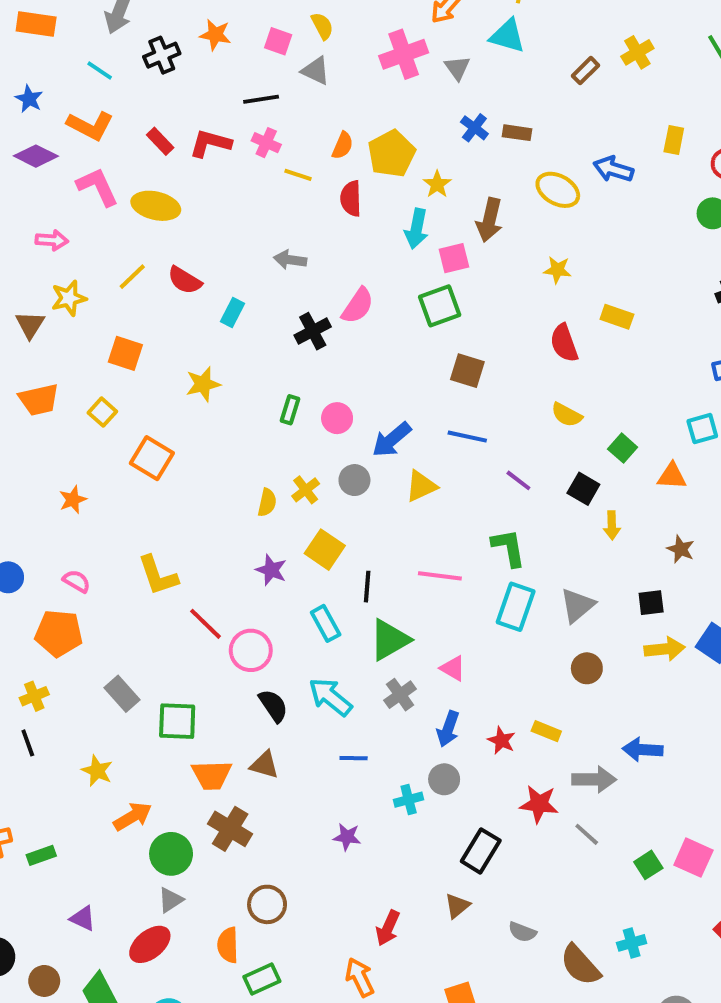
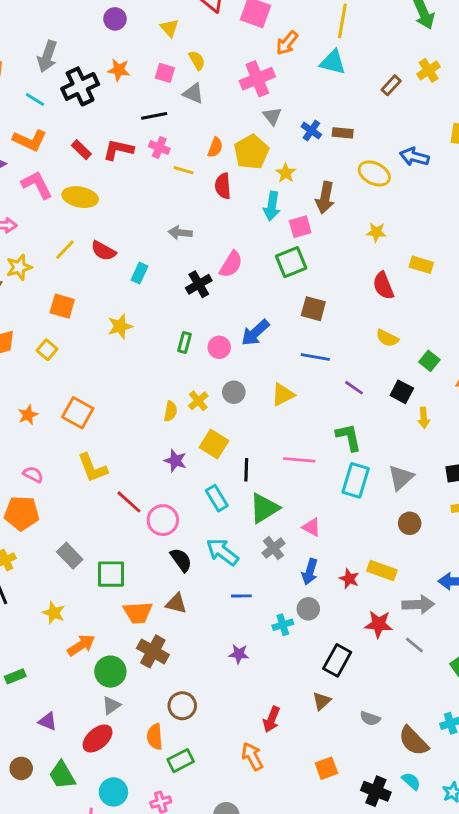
black cross: (162, 55) -> (80, 86), size x1.4
gray triangle: (457, 68) -> (272, 116), moved
blue arrow: (392, 440) -> (255, 333), moved
orange square: (152, 458) -> (78, 413), moved
yellow rectangle: (546, 731) -> (382, 571), size x1.4

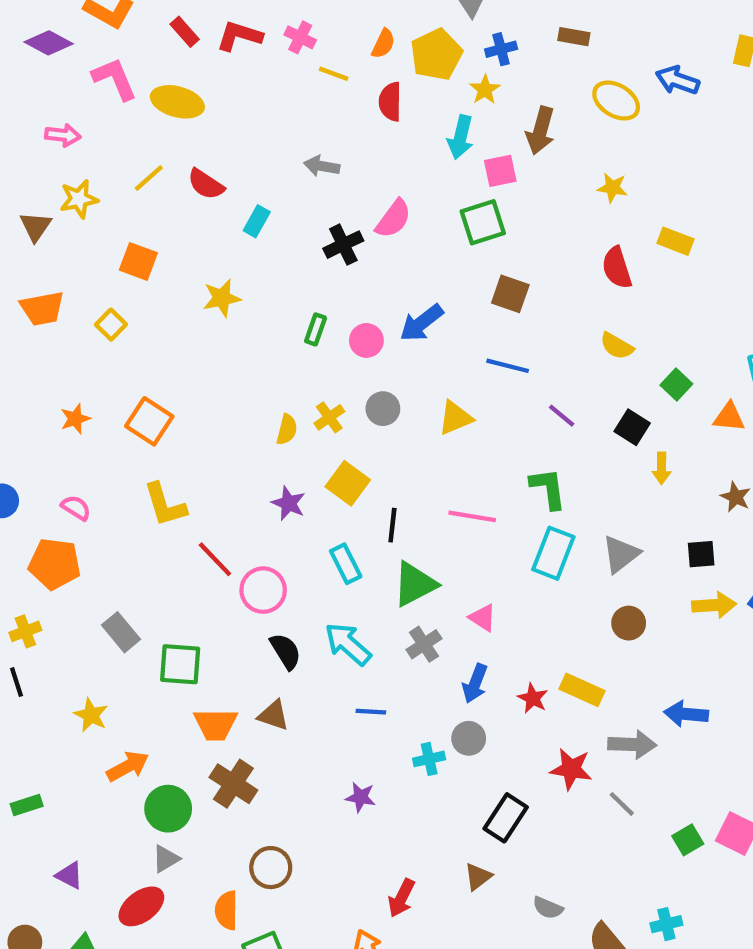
blue cross: (311, 131) -> (501, 49), moved, turned 36

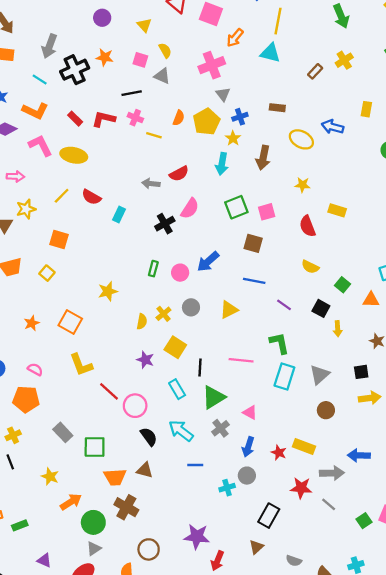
red semicircle: (390, 102) -> (179, 174), moved, turned -114
pink square: (500, 171) -> (267, 212), moved
yellow star: (222, 298) -> (108, 291), moved
purple star: (361, 797) -> (197, 537), moved, size x1.6

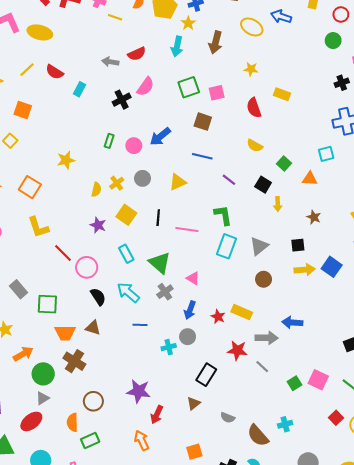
black line: (200, 368) -> (158, 218), moved
green triangle: (214, 397) -> (160, 263), turned -50

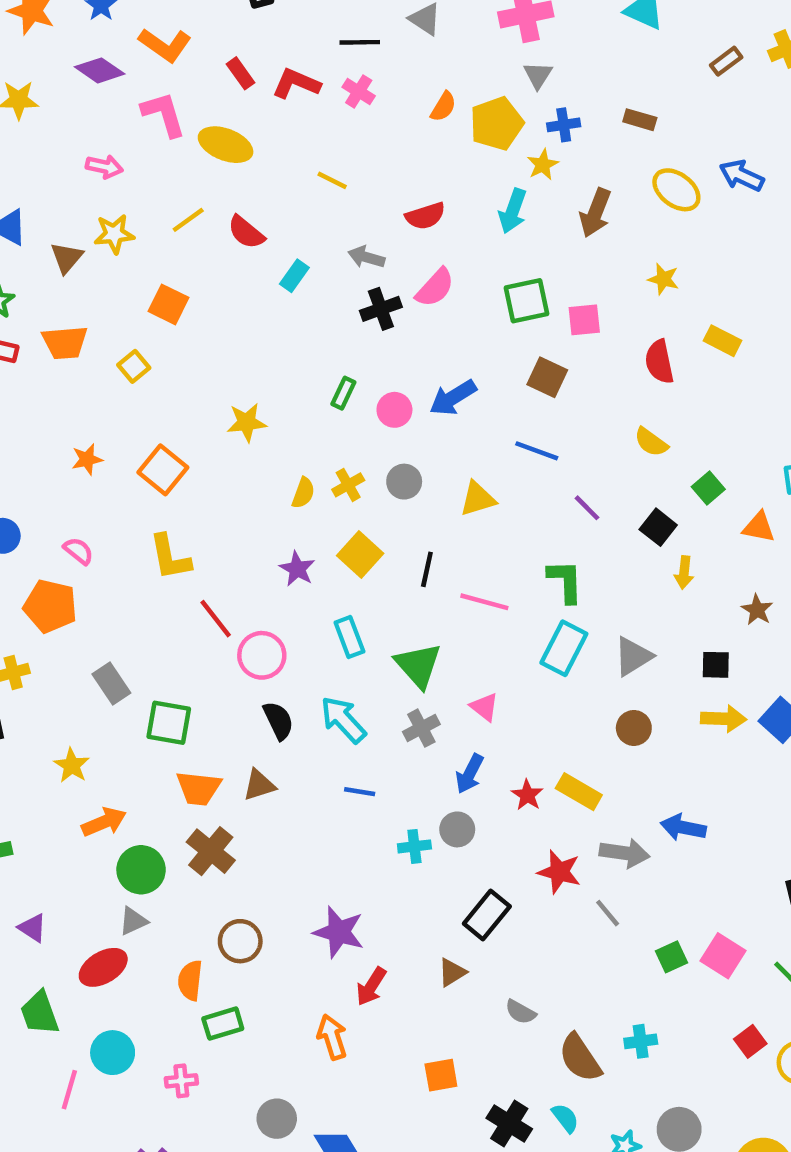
yellow line: (115, 17) -> (332, 180), moved
gray arrow: (110, 62) -> (366, 257), moved
brown triangle: (93, 328) -> (259, 785), turned -42

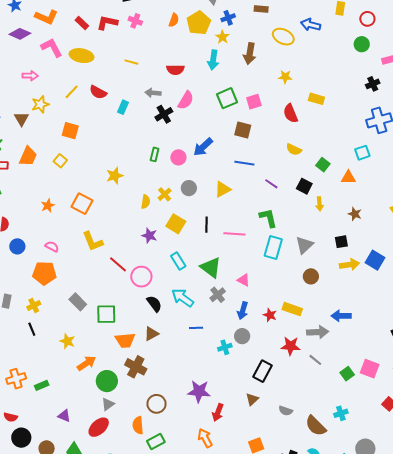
red semicircle: (425, 216) -> (175, 70), turned 30
orange trapezoid: (65, 343) -> (28, 156), turned -50

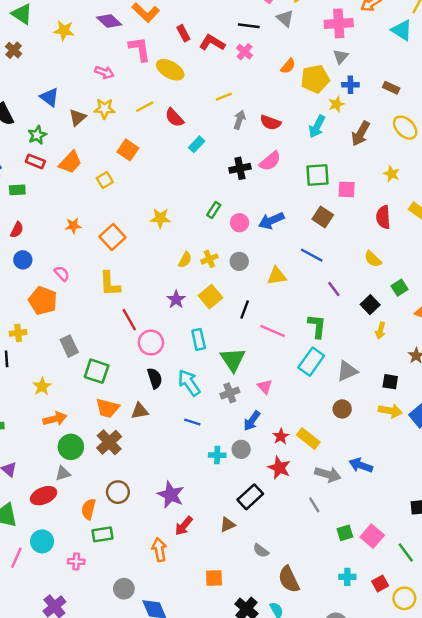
yellow line: (131, 62) -> (224, 97), turned -56
gray arrow: (153, 93) -> (239, 120), moved, turned 84
red star: (291, 346) -> (279, 468), moved
cyan cross: (341, 413) -> (347, 577), moved

